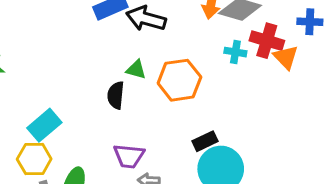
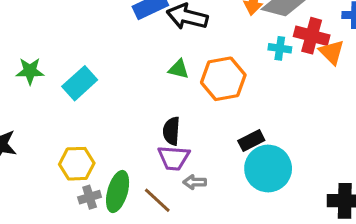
black semicircle: (116, 95) -> (171, 131), moved
cyan rectangle: (44, 125) -> (80, 83), moved

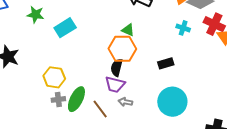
cyan cross: (280, 48) -> (183, 28), moved
orange hexagon: (223, 79) -> (122, 49), moved
black rectangle: (251, 140) -> (166, 63), moved

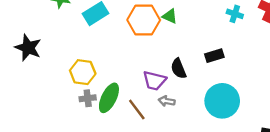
orange hexagon: (122, 49) -> (144, 20), moved
black semicircle: (117, 68) -> (178, 69), moved, turned -36

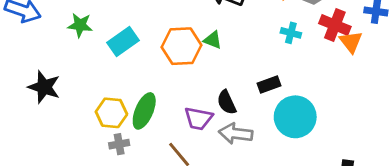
green ellipse: (109, 98) -> (144, 111), moved
gray arrow: (167, 101) -> (236, 134), moved, size x1.6
cyan circle: (222, 101) -> (295, 117), moved

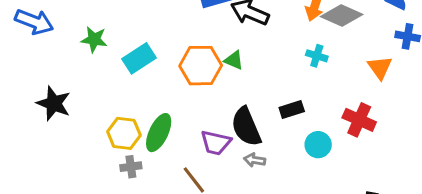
red cross: (335, 25) -> (359, 120), moved
black semicircle: (227, 102) -> (246, 127), size x1.5
cyan circle: (295, 117) -> (318, 145), size x0.6
gray arrow: (236, 134) -> (255, 160), size x0.6

